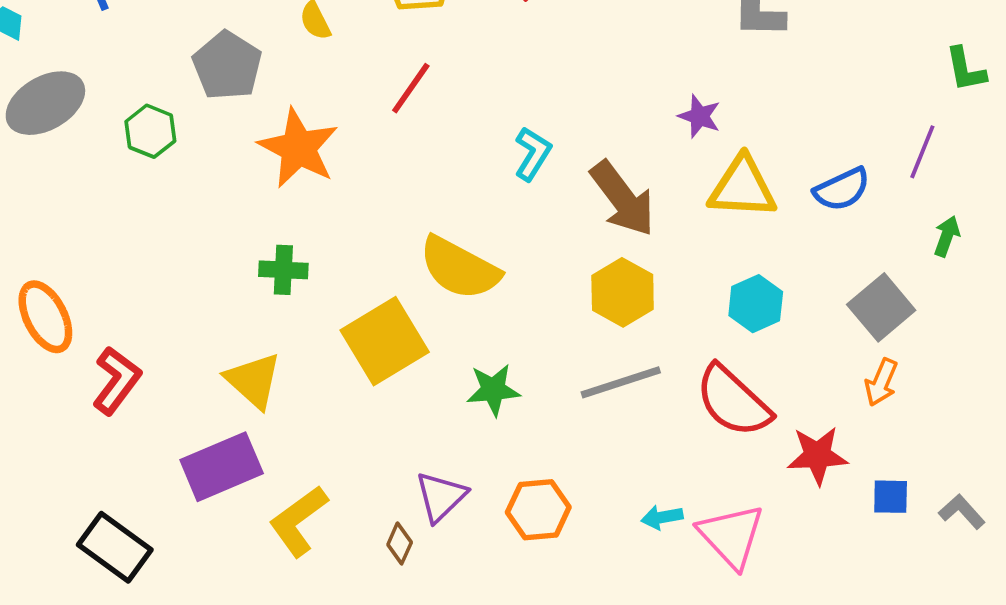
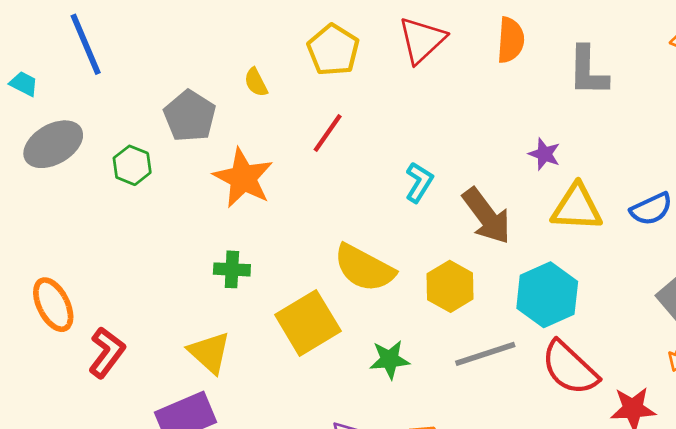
yellow hexagon: (623, 292) -> (450, 286), moved
cyan hexagon: (756, 304) -> (547, 295), moved, size x1.5

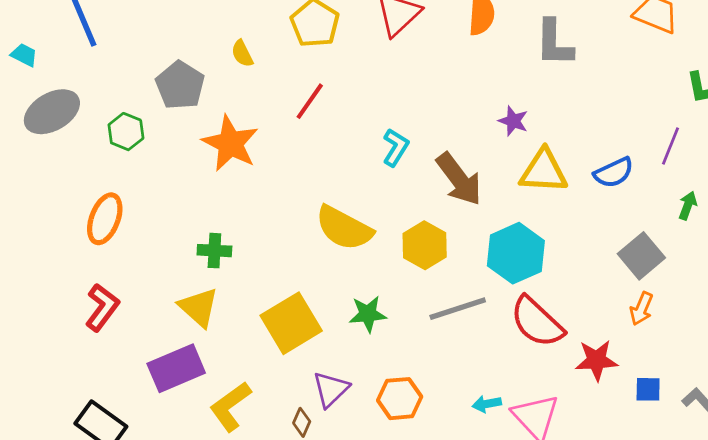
green cross: (232, 269) -> (214, 251), moved
orange ellipse: (53, 305) -> (105, 219), moved, turned 48
yellow square: (308, 323) -> (291, 323), moved

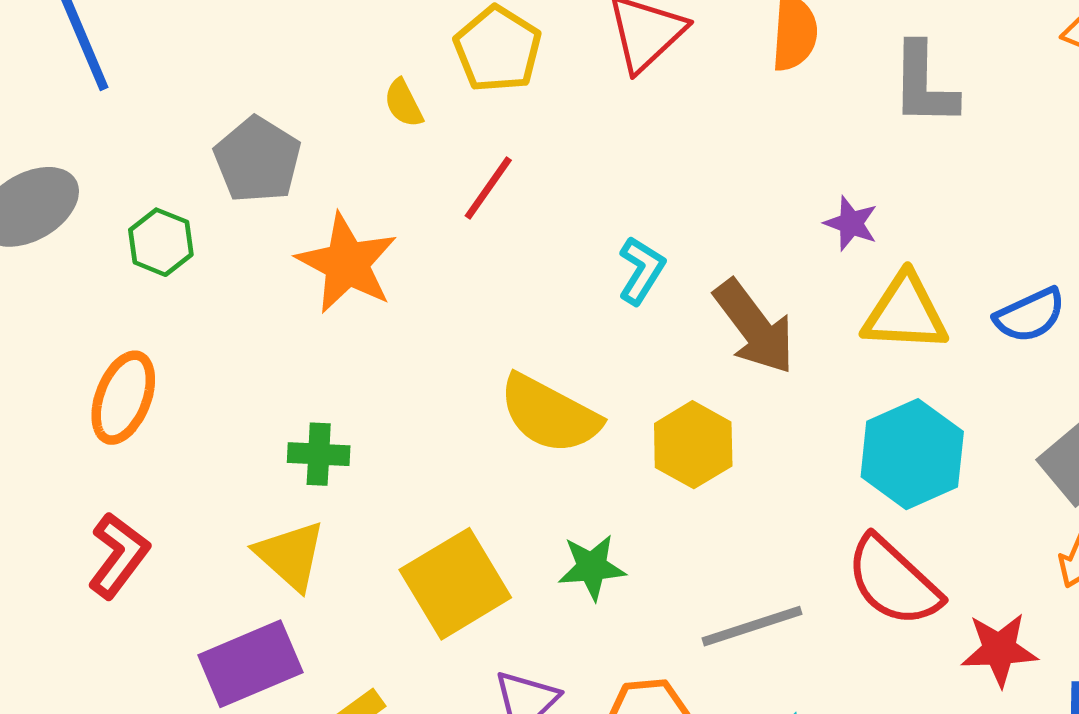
yellow semicircle: (242, 54) -> (403, 103), moved
cyan hexagon: (516, 253) -> (912, 454), moved
gray line: (458, 309) -> (752, 626), moved

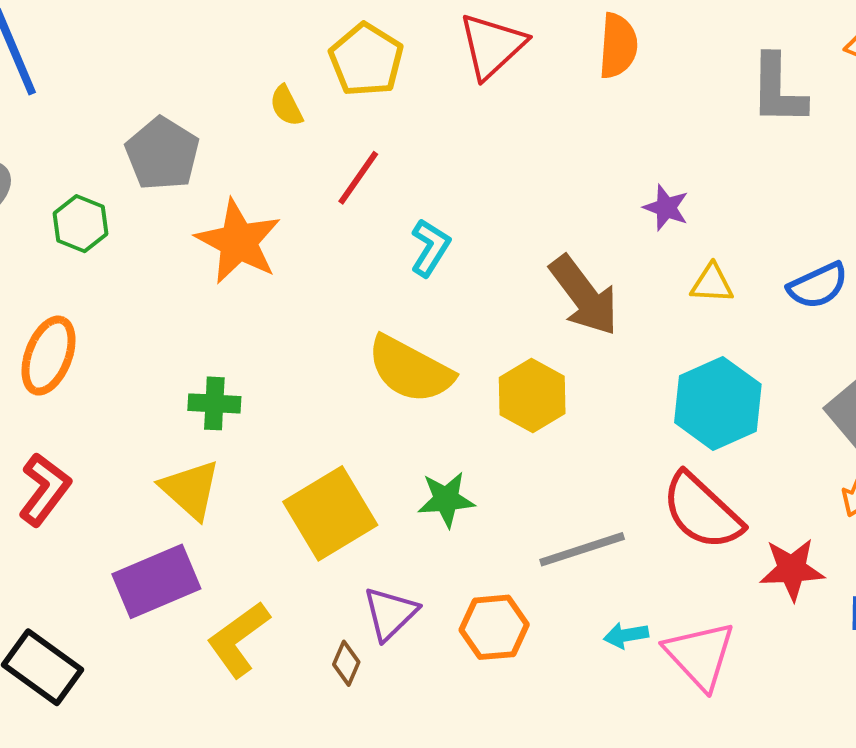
gray L-shape: (924, 84) -> (778, 90), moved
cyan L-shape: (641, 270) -> (430, 248), moved
yellow triangle: (905, 313) -> (712, 284), size x0.6

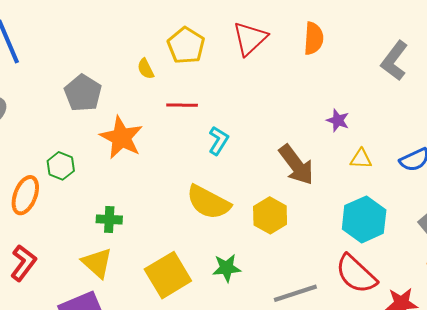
gray L-shape: (778, 90) -> (394, 61), turned 36
red line: (358, 178) -> (182, 105), turned 56
green hexagon: (80, 224) -> (61, 166), moved

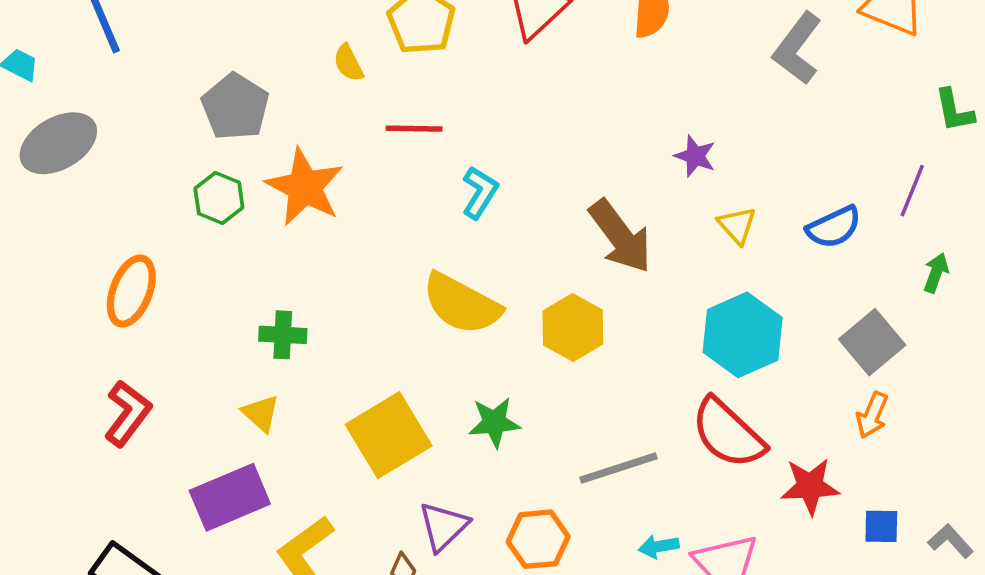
yellow triangle: (361, 159) -> (737, 225), turned 45
green hexagon: (61, 166) -> (219, 198), moved
yellow triangle: (97, 263) -> (261, 413), size x0.7

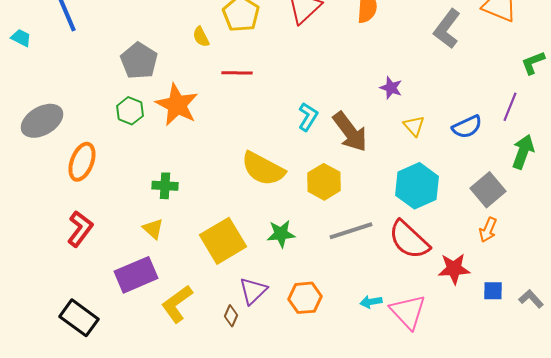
green L-shape: (954, 110) -> (533, 63), turned 80
gray ellipse: (58, 143) -> (42, 121), moved
cyan L-shape: (480, 193) -> (308, 117), moved
green arrow: (936, 273) -> (523, 152), size x1.6
gray line: (618, 468) -> (351, 231), moved

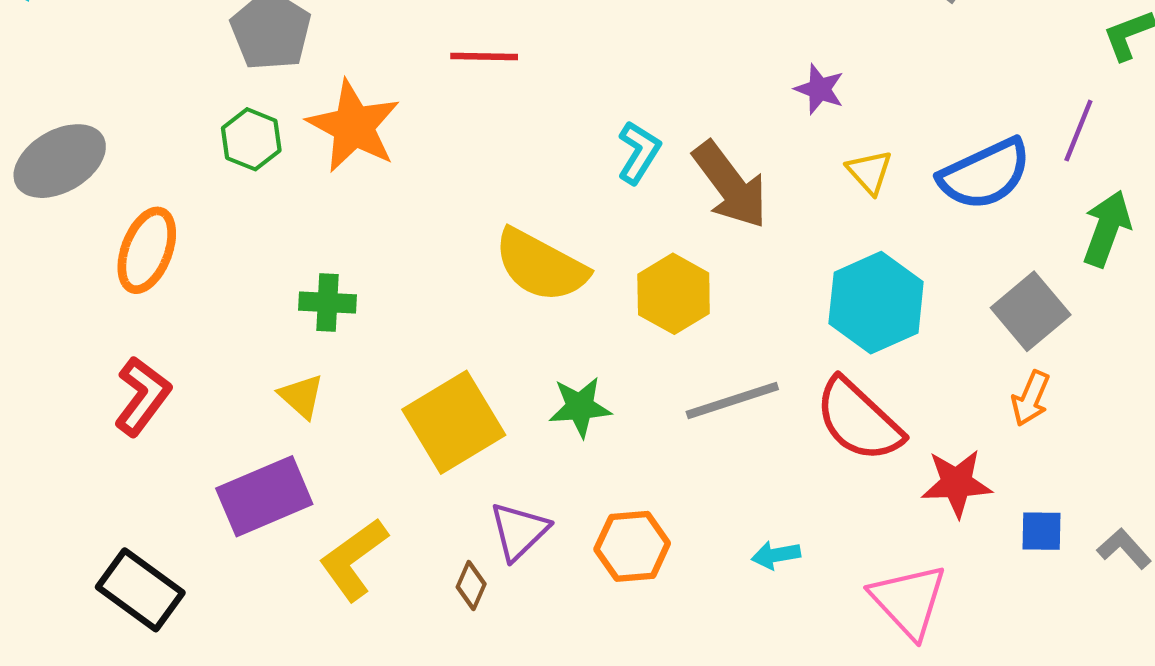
blue semicircle: (467, 127) -> (985, 174), size x1.4
pink triangle: (408, 312) -> (909, 601), moved

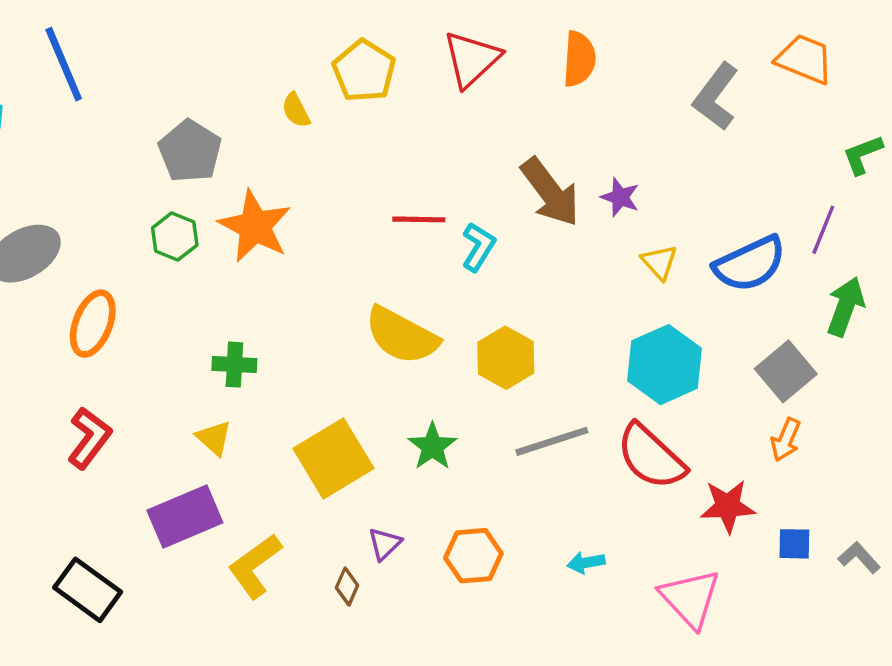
red line: (484, 57) -> (419, 219), moved
brown arrow: (730, 185) -> (550, 192), moved
green star: (580, 407) -> (432, 446), turned -30
purple triangle: (519, 531) -> (385, 544), size x0.7

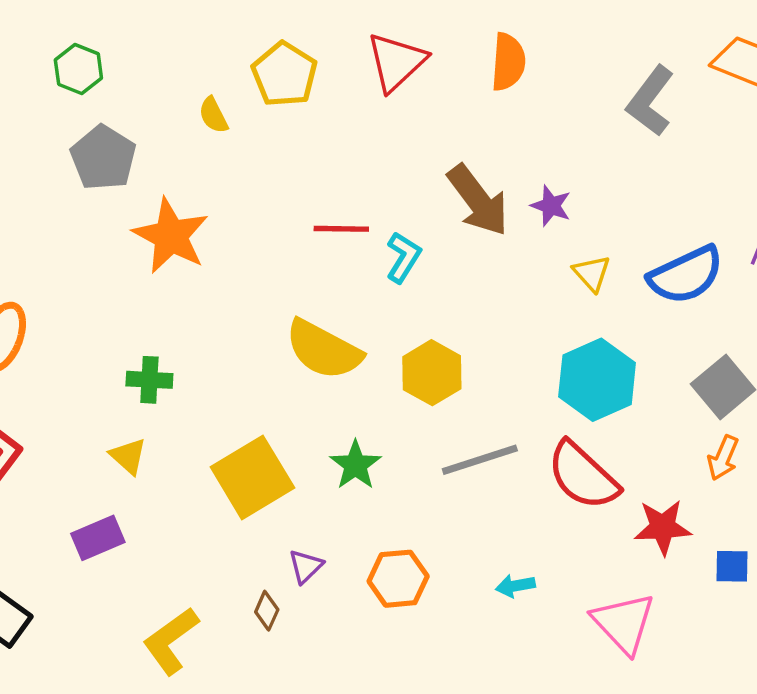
green hexagon: (175, 237) -> (78, 69), moved
purple rectangle: (185, 516) -> (98, 538), size x0.7
yellow L-shape: (255, 566) -> (171, 641), moved

